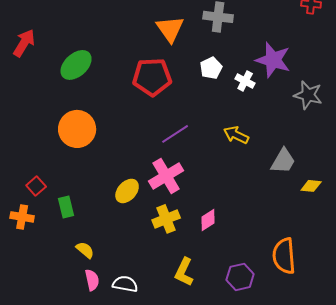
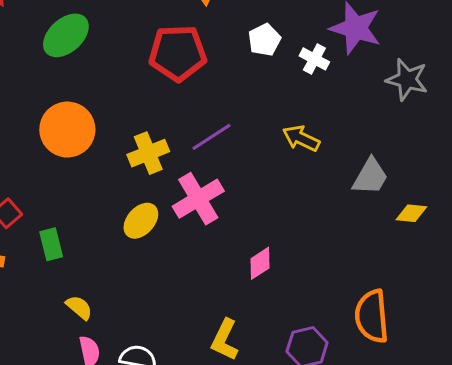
yellow cross: (166, 219) -> (148, 153), moved

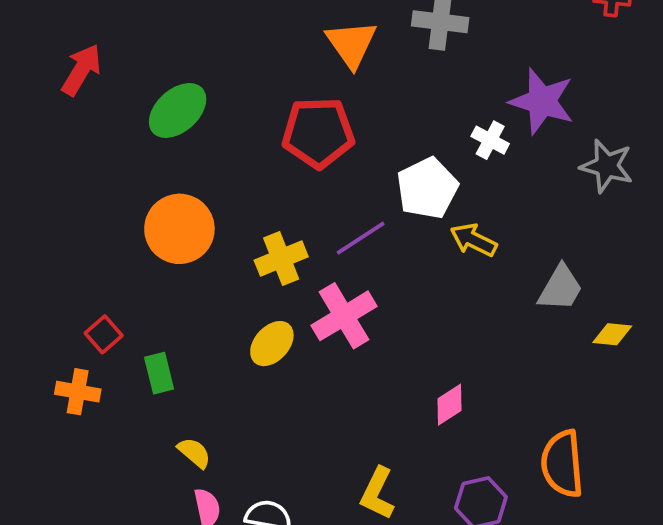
white pentagon: (264, 40) -> (427, 188), moved, size x1.5
pink diamond: (260, 263) -> (449, 405), moved

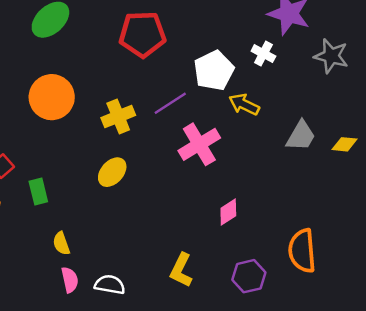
white cross: (490, 140) -> (263, 54), moved
pink cross: (344, 316) -> (199, 144), moved
yellow diamond: (612, 334) -> (344, 144), moved
yellow semicircle: (194, 453) -> (61, 244), turned -150

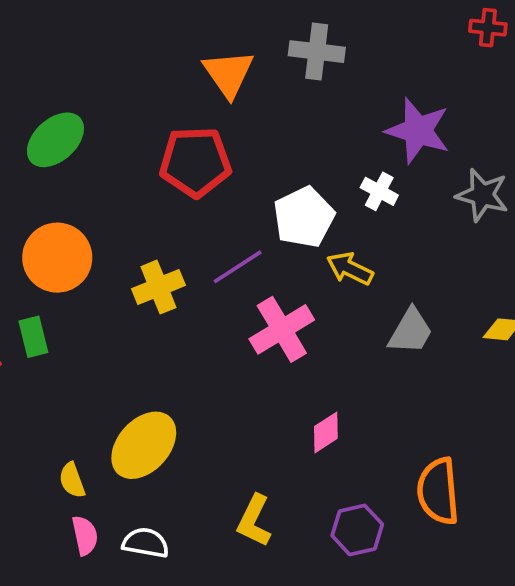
gray trapezoid: (301, 136) -> (411, 331), moved
yellow ellipse: (112, 172) -> (144, 445), moved, size x1.5
green rectangle: (38, 191) -> (33, 337), moved

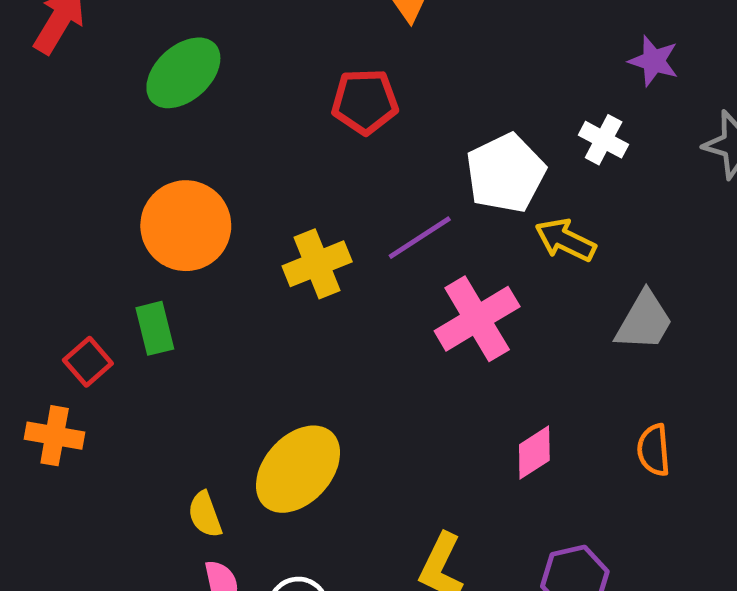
purple star: (418, 131) -> (654, 61), size x0.6
red pentagon: (195, 162) -> (365, 102), size x0.7
orange semicircle: (438, 491) -> (654, 450), moved, size x0.6

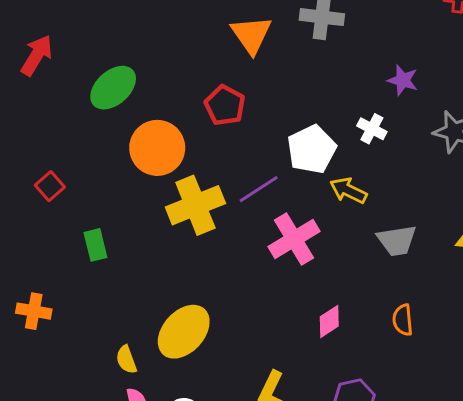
red pentagon: (365, 102) -> (225, 105), turned 30
orange circle: (186, 226) -> (157, 148), moved
yellow cross: (317, 264) -> (195, 205), size x1.4
gray trapezoid: (644, 321) -> (397, 241), turned 51
red square: (88, 362) -> (50, 186), moved

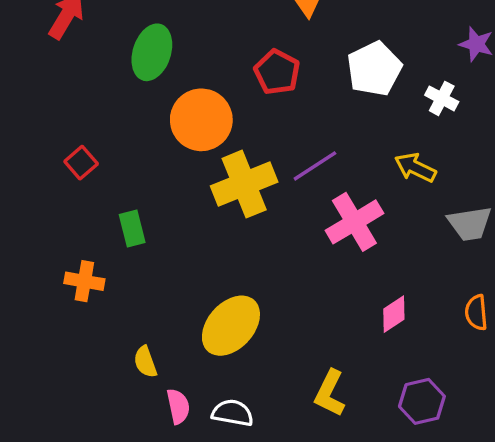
green ellipse: (113, 88) -> (152, 52), turned -30
white pentagon: (312, 149) -> (374, 69), moved
orange cross: (34, 311) -> (84, 281), moved
yellow semicircle: (126, 360) -> (145, 362), moved

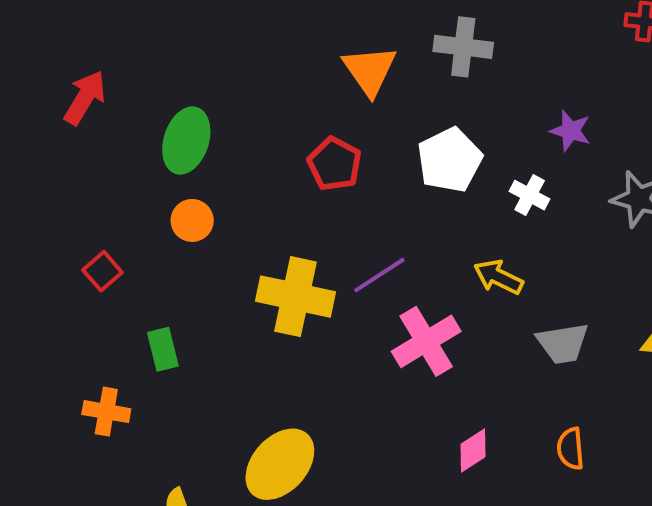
orange circle: (201, 120) -> (192, 220), moved, size x0.6
yellow cross: (244, 184) -> (295, 297), turned 34

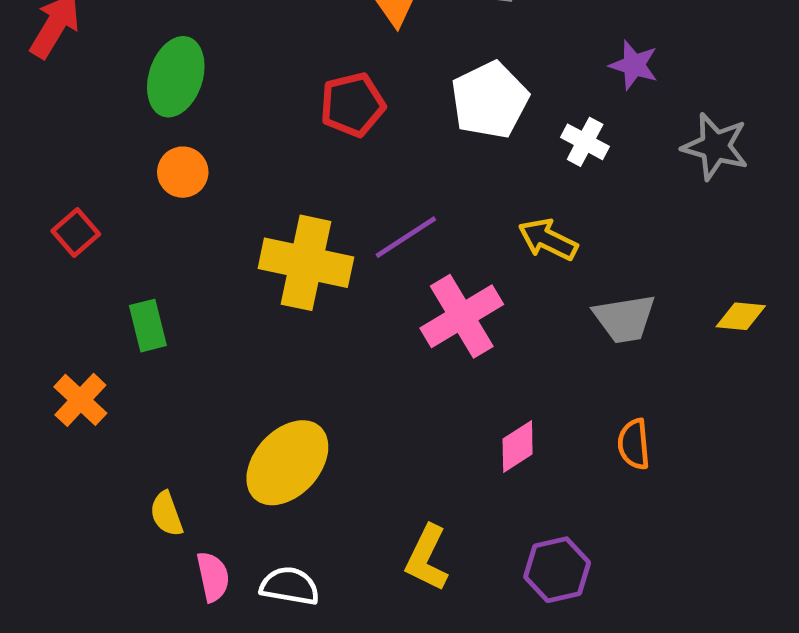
red pentagon: (335, 164) -> (352, 105), turned 30
orange cross: (106, 412) -> (80, 400), turned 33

